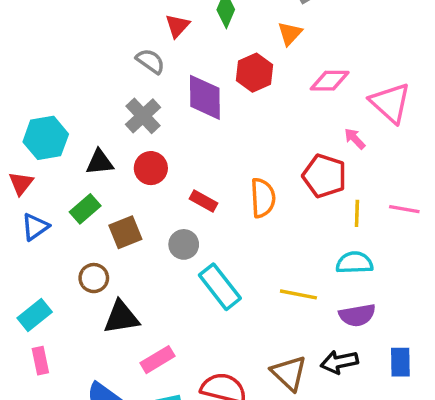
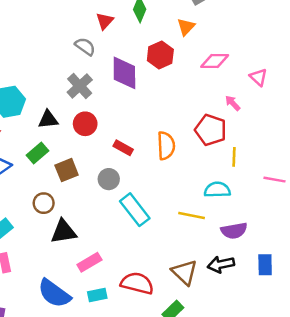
pink triangle: (390, 103) -> (258, 77), size x0.6
pink line: (404, 209) -> (274, 180), moved
cyan semicircle: (354, 263) -> (217, 190), moved

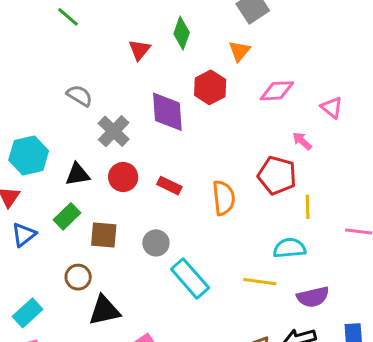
gray semicircle: (85, 46) -> (80, 96), moved
red rectangle: (123, 148) -> (169, 186), moved
brown square: (67, 170) -> (104, 235), turned 30

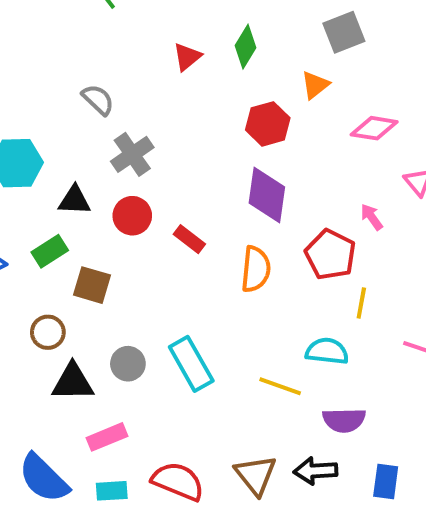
pink diamond: (277, 91) -> (374, 128), moved
purple diamond: (167, 112) -> (267, 195), moved
gray circle: (156, 243) -> (128, 364), moved

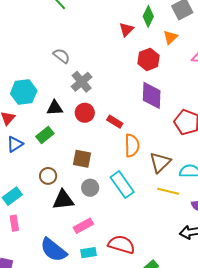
green diamond: (246, 47) -> (148, 16), moved
red triangle: (187, 57) -> (126, 30), moved
orange semicircle: (256, 269) -> (132, 145), moved
brown square: (92, 285) -> (82, 159), moved
brown triangle: (256, 475) -> (160, 162), moved, turned 30

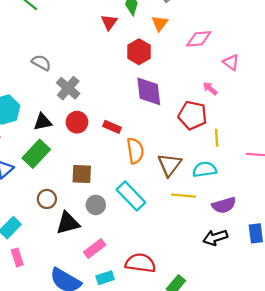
green rectangle: (45, 135) -> (36, 154), size x1.4

